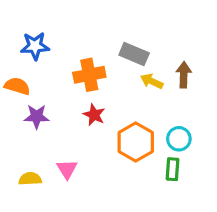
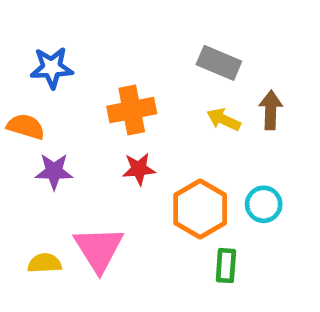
gray rectangle: (134, 54) -> (219, 63), moved
red star: (94, 115) -> (139, 169), turned -30
pink triangle: (67, 169) -> (99, 249), size x1.6
green rectangle: (172, 169) -> (226, 266), moved

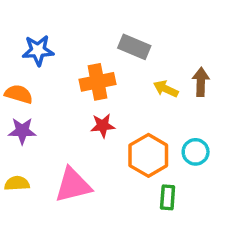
gray rectangle: (219, 63) -> (134, 47), moved
purple star: (54, 171) -> (22, 131), moved
pink triangle: (99, 249) -> (73, 185), turned 48
yellow semicircle: (45, 263) -> (17, 183), moved

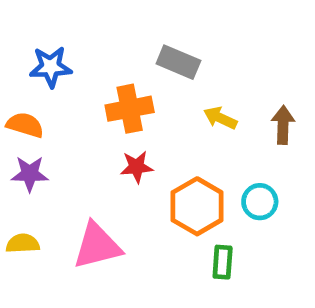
brown arrow: (201, 82) -> (283, 125), moved

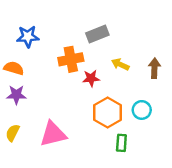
gray rectangle: (178, 62) -> (97, 34), turned -45
red star: (137, 167) -> (91, 78), moved
yellow semicircle: (23, 243) -> (13, 133), turned -60

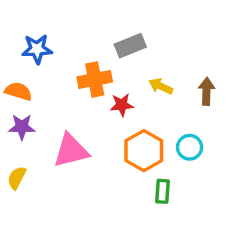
pink triangle: (53, 134) -> (71, 151), moved

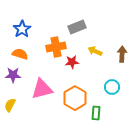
blue star: (37, 49) -> (22, 29), turned -30
orange semicircle: (18, 91) -> (20, 54), moved
orange hexagon: (144, 151) -> (75, 98), moved

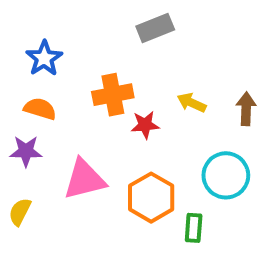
gray rectangle: (77, 27) -> (155, 28), moved
cyan circle: (112, 87) -> (226, 175), size x1.5

